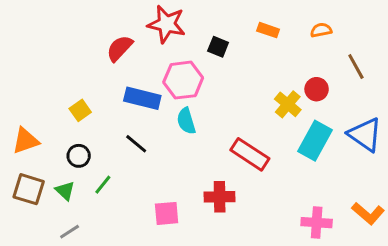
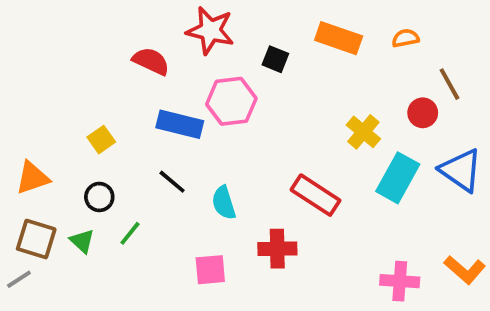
orange rectangle: (268, 30) -> (339, 38), size x1.6
red semicircle: (120, 48) -> (151, 61), turned 72
red circle: (317, 89) -> (423, 113), moved
cyan semicircle: (186, 121) -> (224, 203), moved
gray line: (70, 232) -> (19, 279), moved

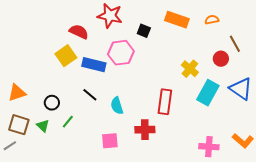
yellow square: (101, 140) -> (66, 56), moved, size x1.5
red rectangle: (316, 195) -> (165, 102), turned 65

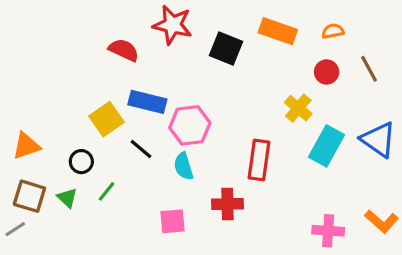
black square: (144, 31) -> (226, 48), size x1.5
pink hexagon: (121, 53) -> (190, 125), moved
yellow square: (66, 56) -> (106, 119), moved
red circle: (221, 59) -> (327, 72), moved

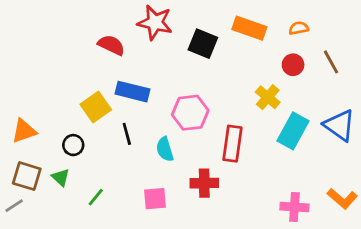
pink hexagon: (190, 125) -> (190, 113), moved
black line: (141, 149) -> (127, 134), turned 35
green line: (106, 191) -> (96, 197), moved

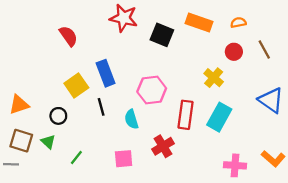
red semicircle: (111, 45) -> (68, 36), moved, turned 30
blue rectangle: (132, 92) -> (106, 73), turned 55
cyan rectangle: (293, 131) -> (219, 117), moved
red cross: (204, 183) -> (163, 146), turned -30
gray line: (14, 206) -> (11, 164), turned 35

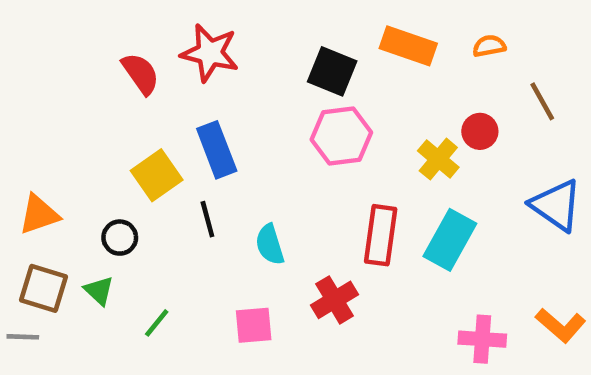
red star: (124, 18) -> (210, 53), moved
red circle: (234, 52) -> (480, 131), moved
pink hexagon: (152, 90) -> (341, 136), moved

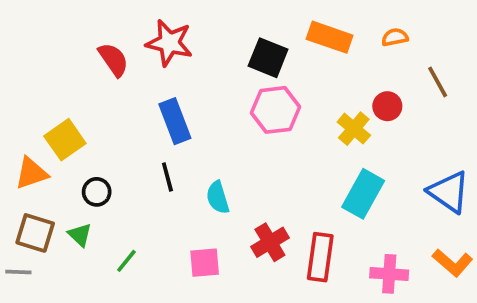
yellow square: (157, 175) -> (65, 140), moved
blue triangle: (556, 205) -> (449, 192), moved
red rectangle: (381, 235) -> (320, 257), moved

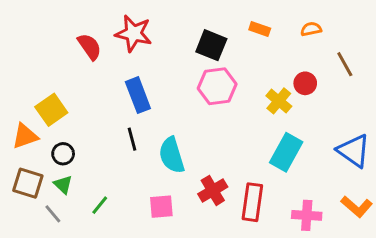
orange rectangle: (330, 37) -> (260, 29), size x0.6
black circle: (97, 192) -> (63, 154), moved
cyan semicircle: (218, 197) -> (172, 155), size x1.4
gray line: (18, 272) -> (53, 214), moved, turned 48

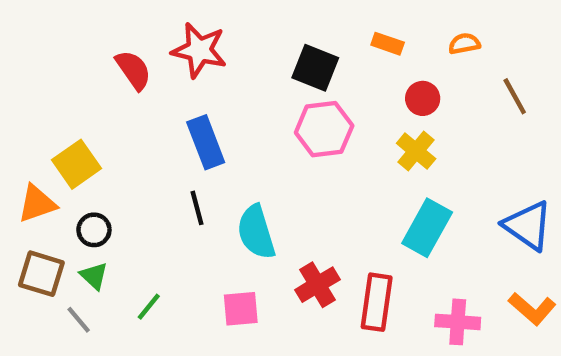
red circle: (305, 83) -> (423, 98), moved

